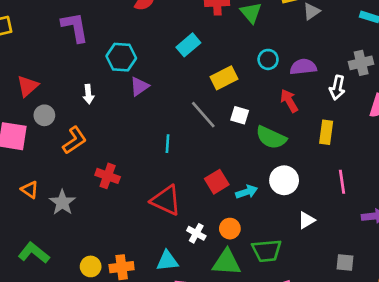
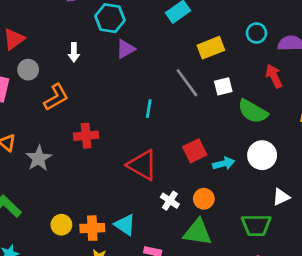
white square: (240, 115) -> (223, 86), turned -36
red cross: (108, 176) -> (86, 136), turned -30
green trapezoid: (267, 251) -> (256, 225), moved
cyan triangle: (167, 261) -> (125, 225), moved, turned 35

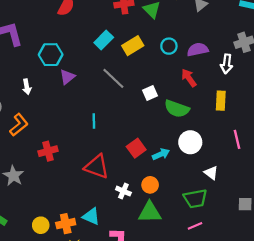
yellow rectangle: (211, 48) -> (133, 46), moved
gray line: (187, 83) -> (113, 78), moved
white triangle: (281, 197) -> (211, 173), turned -48

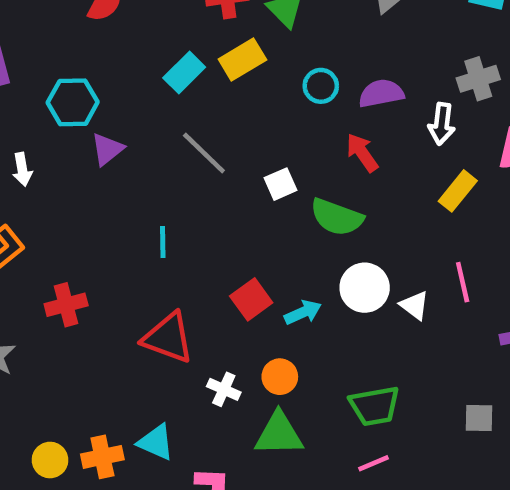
yellow rectangle: (133, 46) -> (242, 60), moved
yellow rectangle: (221, 101) -> (458, 191), moved, turned 36
white triangle: (211, 173) -> (415, 305), moved

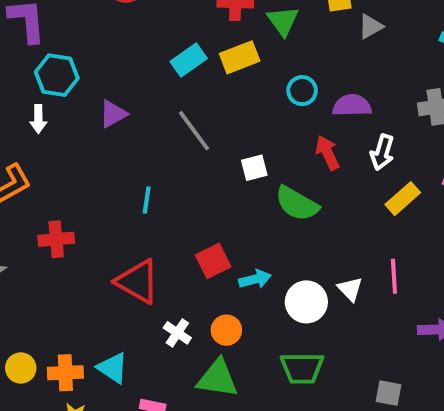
cyan hexagon: (73, 102) -> (57, 75), moved
white arrow: (442, 124) -> (382, 152), moved
white circle: (365, 288) -> (306, 302), moved

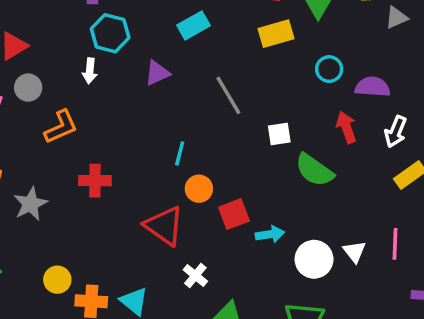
cyan rectangle: (189, 60) -> (194, 25), moved
orange circle: (226, 330) -> (199, 189), moved
yellow circle: (21, 368) -> (57, 280), moved

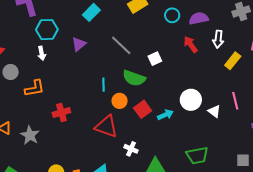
orange L-shape: (61, 127) -> (35, 88), turned 30
green semicircle: (314, 170) -> (134, 78), moved
white circle: (314, 259) -> (191, 100), moved

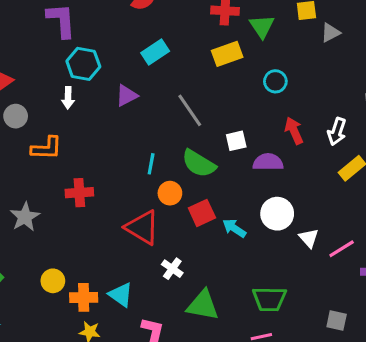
purple semicircle: (199, 18) -> (268, 162), moved
pink line: (235, 101) -> (342, 249), moved, turned 60
cyan arrow: (165, 115) -> (234, 228), turned -133

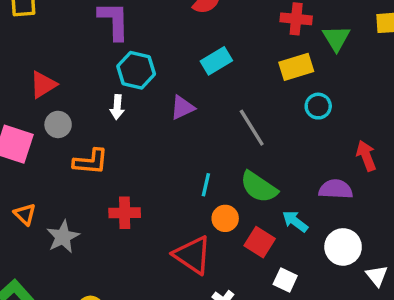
cyan circle: (275, 81) -> (318, 106), moved
white square: (236, 141) -> (285, 280), moved, turned 35
red square: (202, 213) -> (260, 242), turned -36
cyan arrow: (234, 228) -> (295, 221), moved

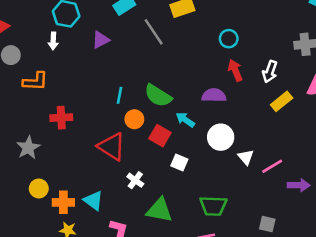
cyan circle: (318, 106) -> (229, 39), moved
gray line: (252, 128) -> (154, 32), moved
gray star: (63, 237) -> (28, 148), moved

